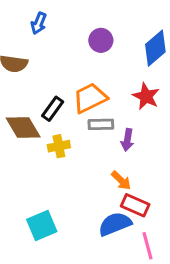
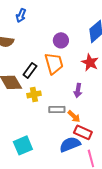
purple circle: (101, 40) -> (61, 40), moved
orange trapezoid: (90, 98) -> (54, 63), turned 100
gray rectangle: (101, 124) -> (57, 109), moved

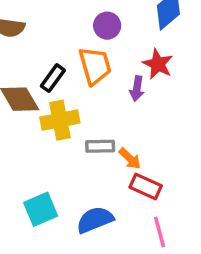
purple arrow: (78, 90) -> (137, 89), moved
yellow cross: (34, 94) -> (60, 120), size x1.5
blue semicircle: (70, 144) -> (95, 220), moved

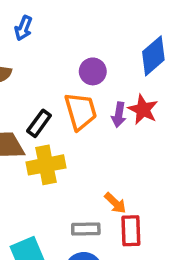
purple arrow: (137, 89) -> (119, 115), moved
gray rectangle: (100, 146) -> (86, 229), moved
red rectangle: (146, 187) -> (131, 231), turned 64

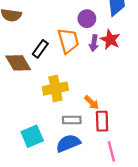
purple circle: (93, 71) -> (87, 19), moved
yellow cross: (46, 165) -> (55, 89), moved

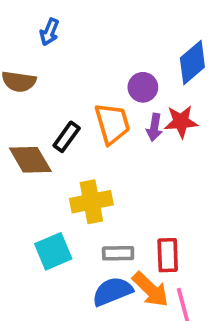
red star: (110, 40) -> (181, 122), turned -30
orange arrow: (92, 102) -> (150, 289), moved, size x1.5
cyan square: (32, 136) -> (53, 251), moved

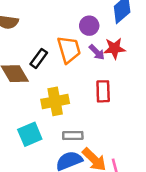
purple arrow: (154, 127) -> (97, 52), turned -54
red rectangle: (168, 255) -> (103, 91), moved

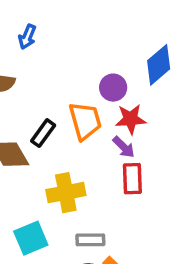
red star: (114, 48) -> (131, 119), moved
purple arrow: (97, 52) -> (124, 147), moved

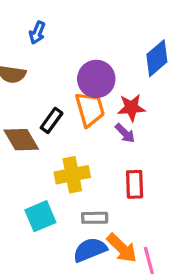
purple circle: (113, 88) -> (96, 79), moved, size x1.5
red rectangle: (132, 179) -> (135, 184), moved

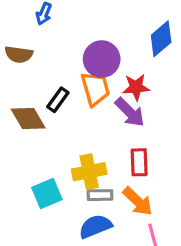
purple arrow: (125, 133) -> (130, 112), size x1.5
yellow cross: (72, 175) -> (89, 172), moved
orange arrow: (122, 248) -> (138, 201), moved

